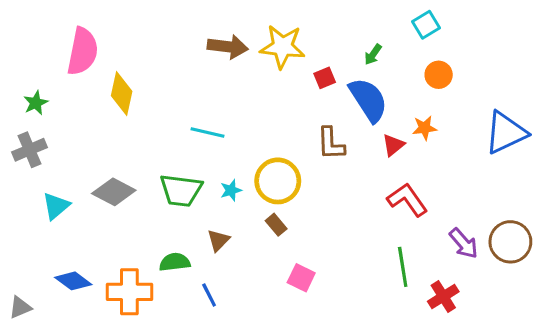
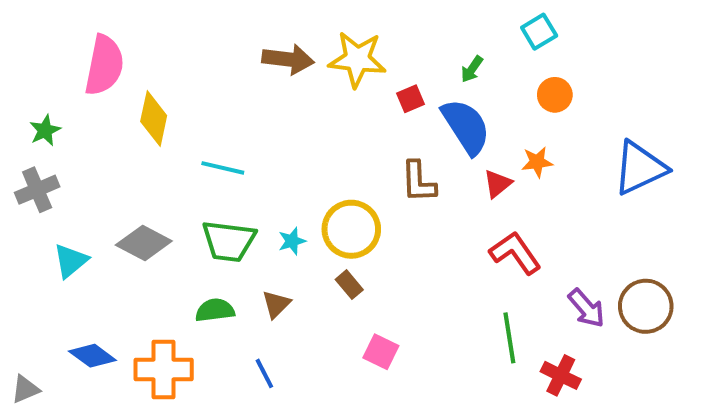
cyan line: (207, 133) -> (223, 168), moved
green semicircle: (175, 262) -> (215, 310), moved
red cross: (443, 296) -> (561, 375), turned -32

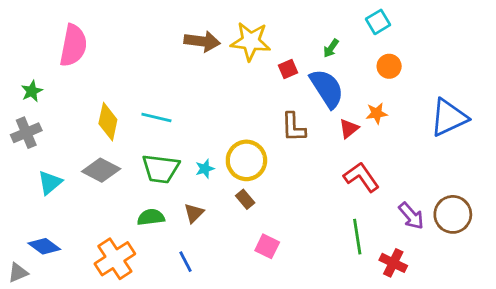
yellow diamond: (154, 119) -> (108, 122), moved
blue diamond: (92, 356) -> (44, 246), moved
orange cross: (164, 370) -> (115, 259), turned -33

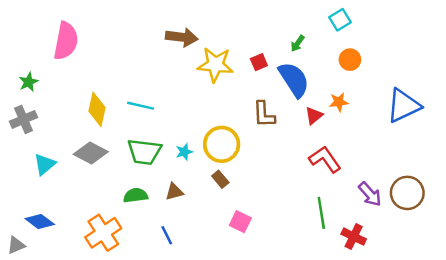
yellow star: (251, 41) -> (215, 65), moved
brown triangle: (194, 213) -> (174, 192), turned 30

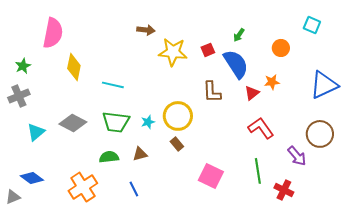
cyan square: (340, 20) -> (312, 25), moved, turned -36
brown arrow: (182, 37) -> (146, 30), size x0.7
yellow diamond: (97, 109) -> (74, 67), moved
brown circle: (407, 193) -> (320, 134), moved
pink square: (240, 222) -> (211, 176), moved, size x1.4

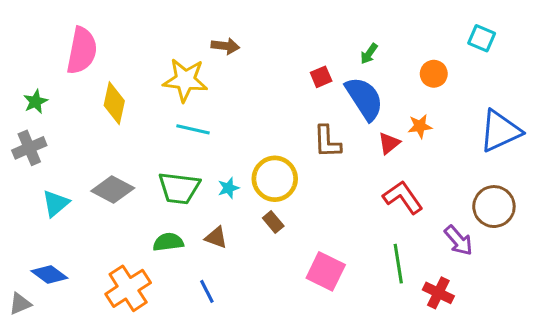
yellow star: (173, 52) -> (185, 80), moved
cyan line: (113, 85) -> (193, 129), moved
brown triangle: (140, 154) -> (216, 237), turned 35

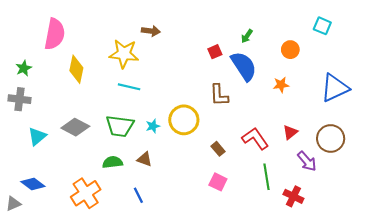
red triangle: (389, 143) -> (290, 132), moved
gray cross: (29, 148) -> (19, 99), turned 30
red L-shape: (403, 197) -> (255, 138), moved
brown rectangle: (273, 222) -> (218, 149), moved
pink square: (326, 271) -> (218, 182), size x0.7

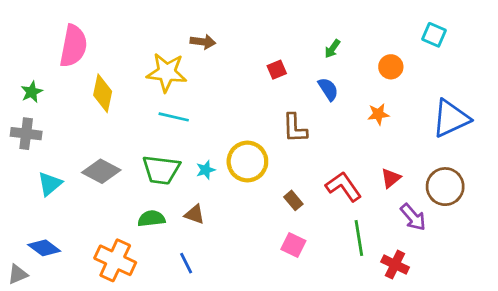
red square: (215, 52) -> (277, 70), moved
blue semicircle: (244, 66) -> (328, 89), size x0.6
orange cross: (86, 193) -> (115, 260), turned -32

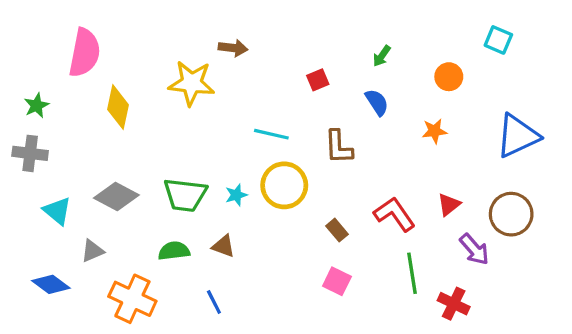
cyan line: (174, 117) -> (271, 134), moved
cyan triangle: (50, 184) -> (57, 211), turned -40
gray triangle: (18, 274) -> (92, 251), moved

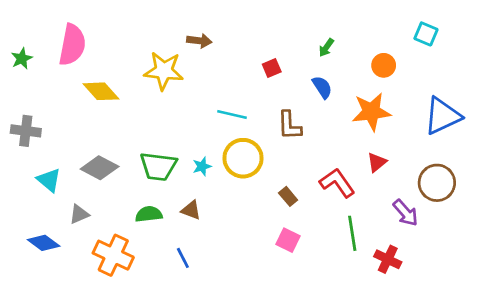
green star: (37, 105) -> (22, 58), moved
yellow diamond: (118, 107) -> (101, 91), turned -54
orange star: (434, 131) -> (371, 112), size x1.8
red triangle: (449, 205) -> (377, 162), moved

